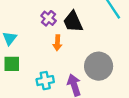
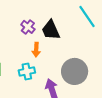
cyan cross: (45, 81) -> (27, 71), moved

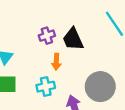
purple cross: (28, 27) -> (47, 36), turned 32

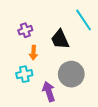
black trapezoid: (73, 39) -> (60, 39), moved

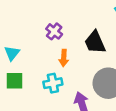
purple cross: (25, 30) -> (54, 31), turned -32

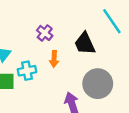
cyan cross: (53, 83) -> (27, 71), moved

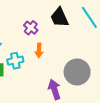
black trapezoid: (85, 44) -> (60, 17), moved

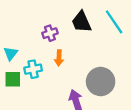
purple cross: (31, 28) -> (50, 33), turned 32

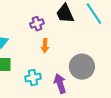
cyan cross: (33, 69) -> (33, 78), moved

